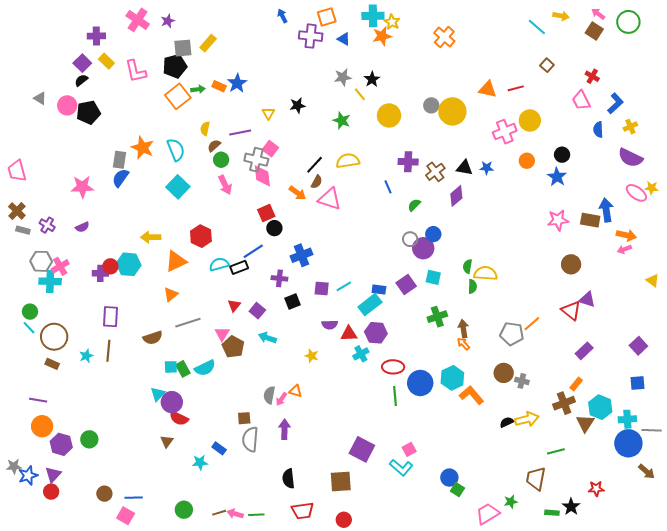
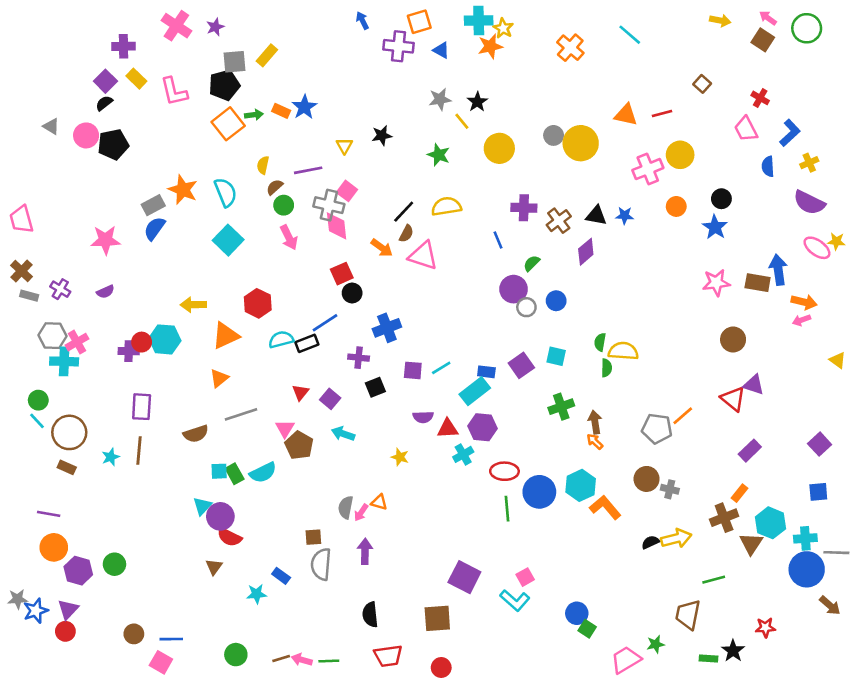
cyan line: (537, 27) -> (630, 35), moved
gray rectangle: (120, 160) -> (153, 205), turned 54
purple circle: (423, 248) -> (514, 289), moved

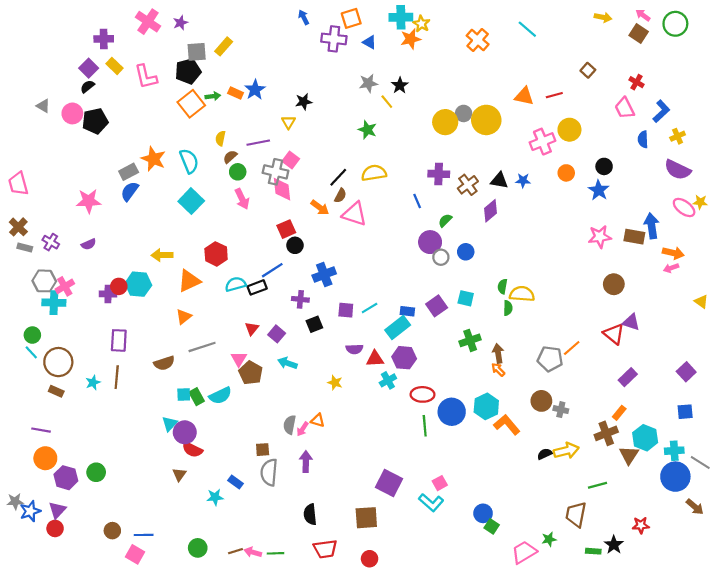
black star: (382, 135) -> (304, 102), moved
yellow circle: (499, 148) -> (445, 122), moved
gray line: (836, 553) -> (700, 463), turned 30

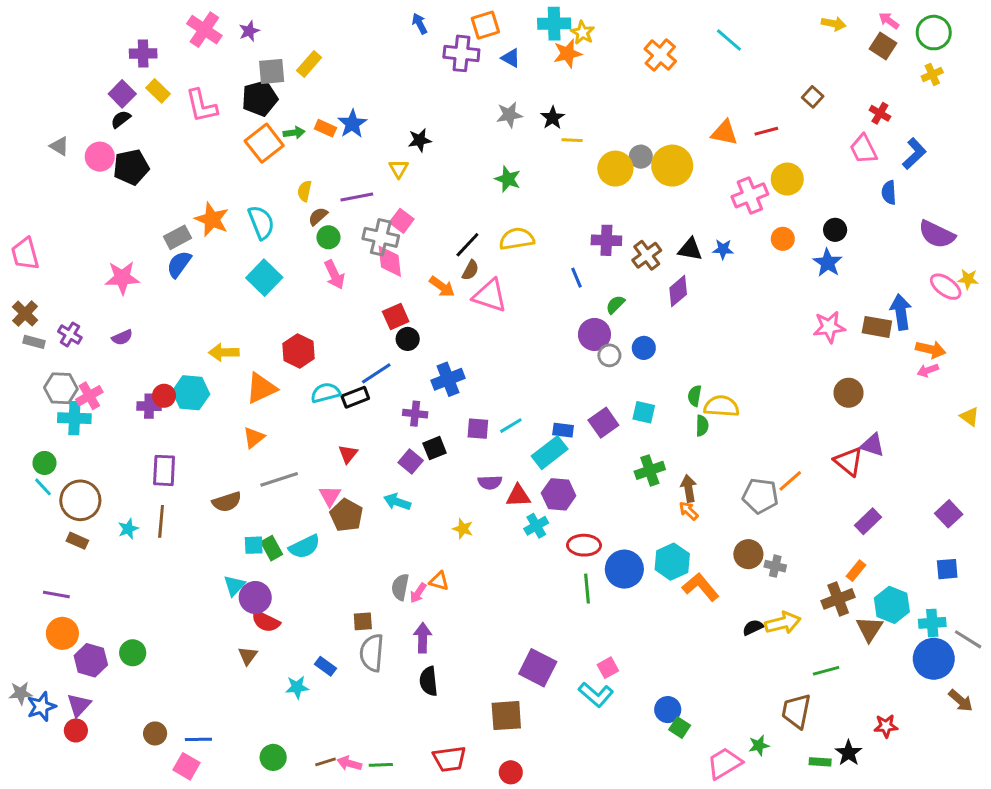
yellow line: (387, 102) -> (572, 140), moved, turned -48
yellow cross: (678, 136) -> (932, 74), moved
purple square: (277, 334) -> (411, 461), moved
black semicircle: (310, 514) -> (429, 681), moved

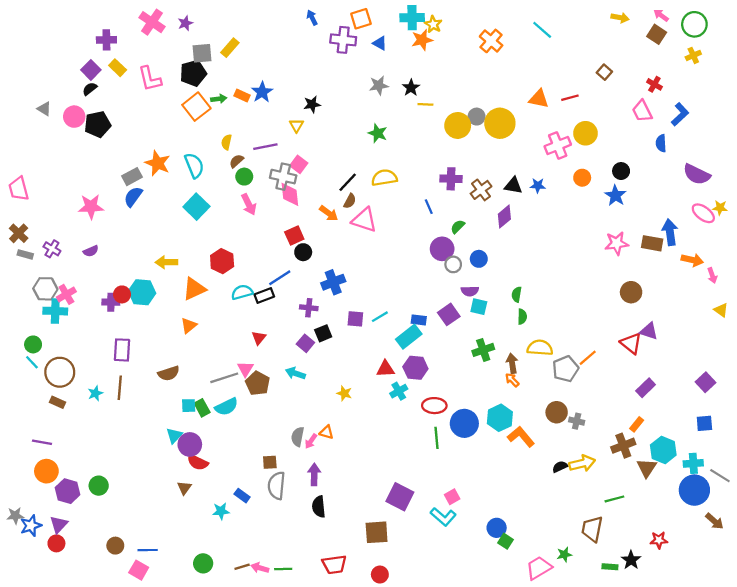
pink arrow: (928, 370) -> (712, 276), moved, turned -88
yellow semicircle: (721, 406) -> (540, 348), moved
gray line: (279, 479) -> (224, 378), moved
purple semicircle: (490, 482) -> (470, 291), moved
gray pentagon: (760, 496) -> (565, 369), turned -30

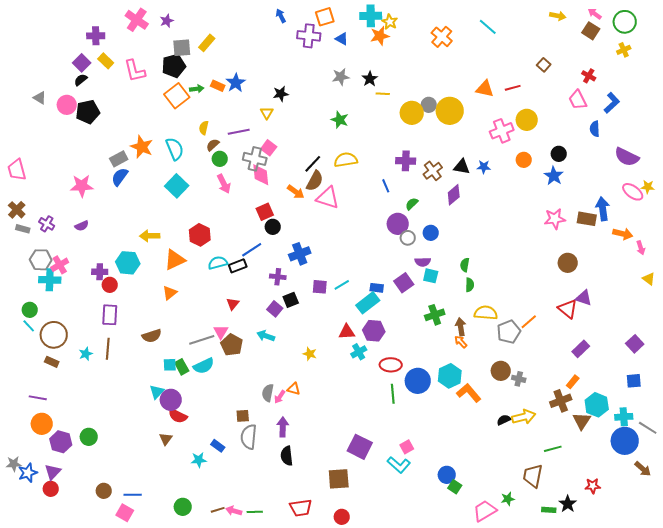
brown semicircle: (350, 201) -> (315, 181), size x1.5
red circle: (122, 294) -> (110, 285), moved

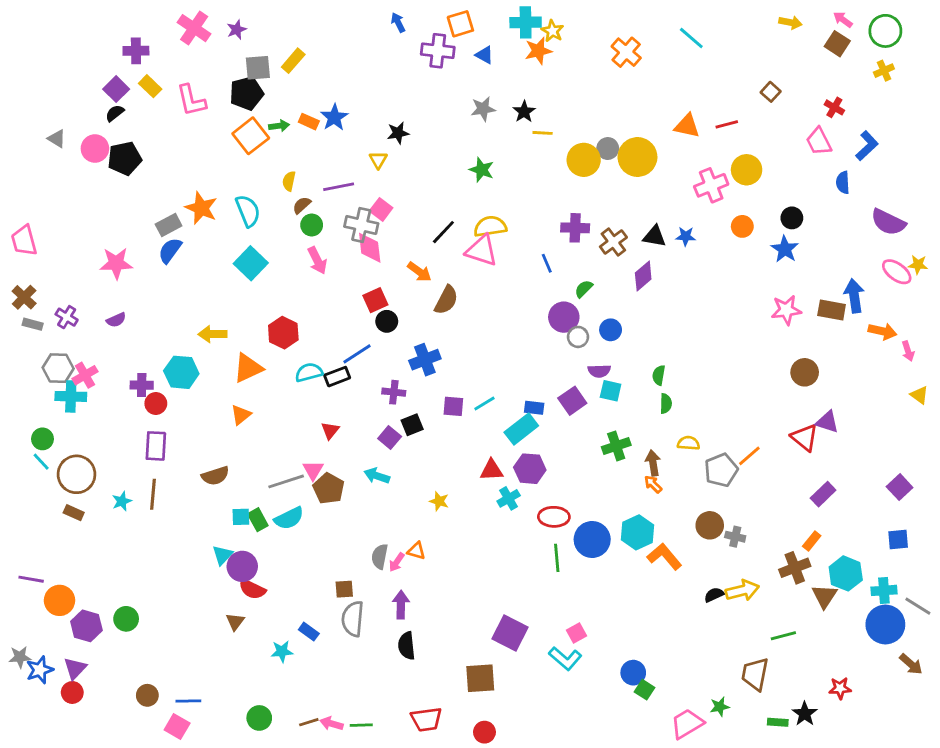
brown semicircle: (315, 181) -> (446, 300), moved
pink triangle: (328, 198) -> (482, 251), moved
yellow semicircle: (486, 313) -> (688, 443), size x0.7
purple line: (38, 398) -> (31, 579), moved

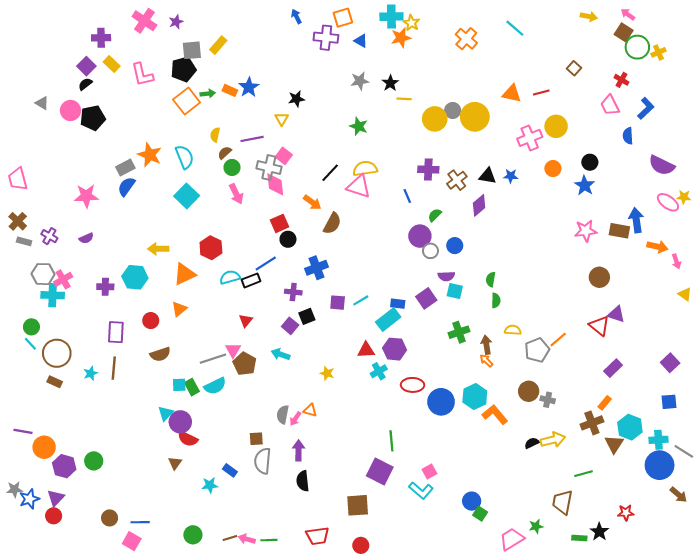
green circle: (885, 31) -> (637, 47), moved
red circle: (156, 403) -> (151, 321), moved
green line: (557, 558) -> (391, 441), moved

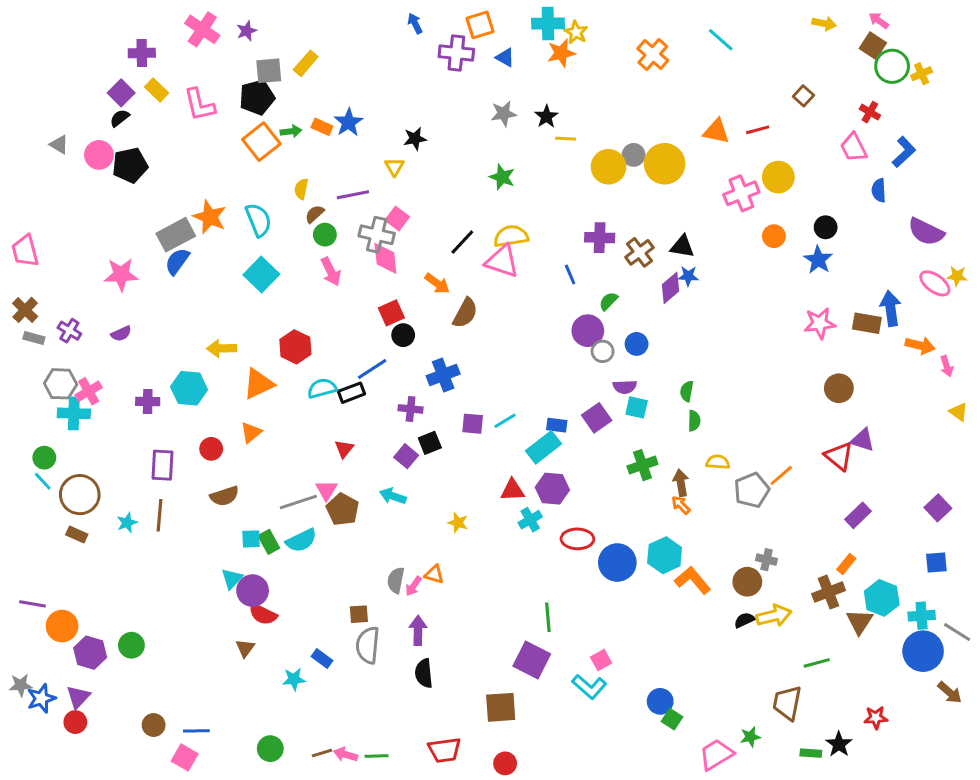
gray rectangle: (125, 167) -> (176, 235), size x1.4
blue star: (511, 176) -> (688, 276), moved
brown circle: (529, 391) -> (747, 582), moved

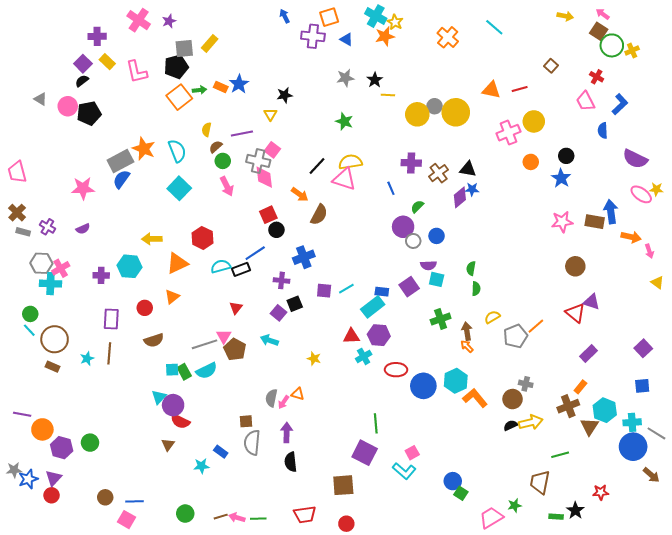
cyan cross: (548, 23) -> (376, 16), turned 30
yellow semicircle: (718, 462) -> (492, 317), turned -35

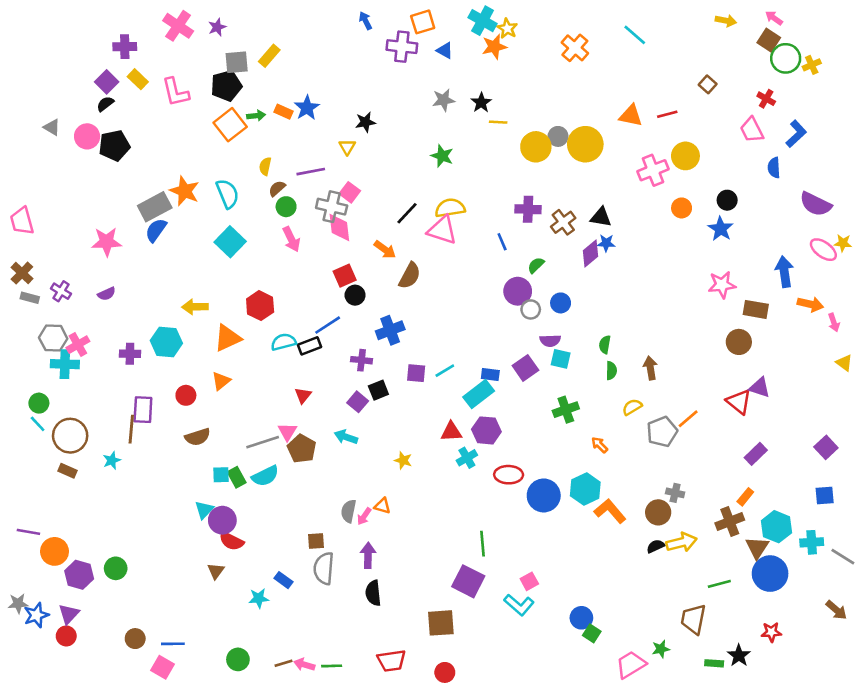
brown rectangle: (595, 222) -> (756, 309), moved
brown arrow: (467, 331) -> (650, 368), moved
brown line: (109, 353) -> (131, 429), moved
blue circle: (633, 447) -> (770, 574), moved

